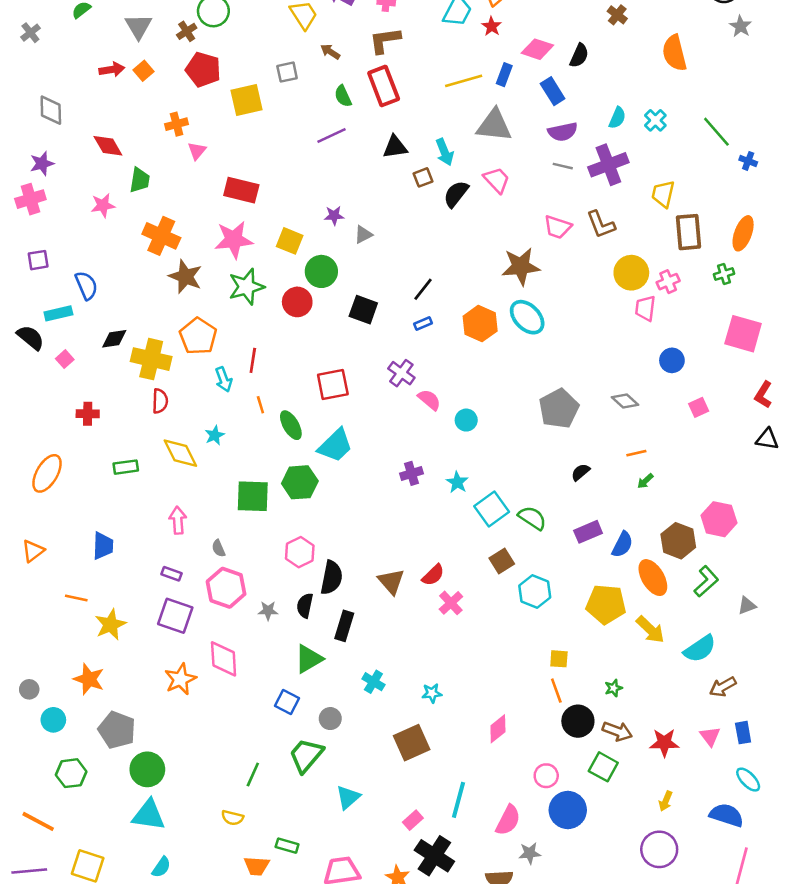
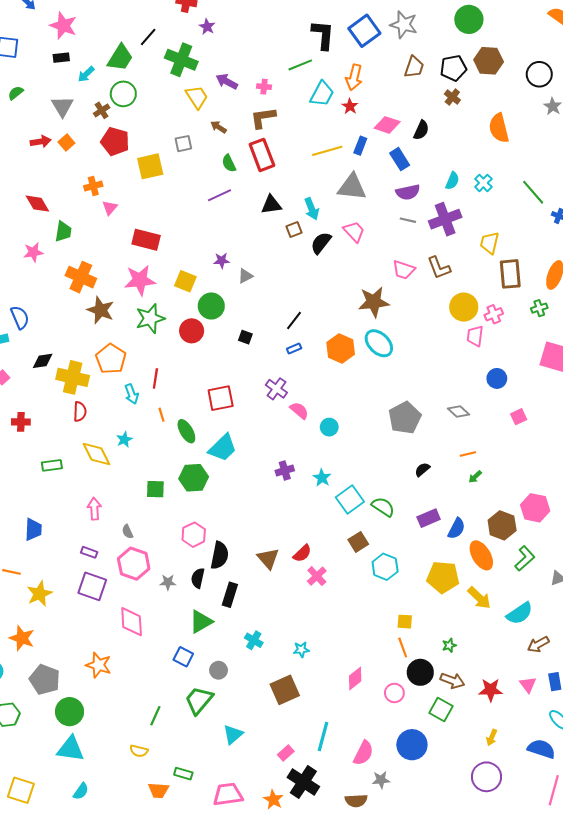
black square: (363, 310) -> (245, 337), size x0.6
green square: (253, 496) -> (155, 489), size x0.7
orange star: (180, 679) -> (98, 665), moved, turned -30
pink circle: (546, 776) -> (394, 693), moved

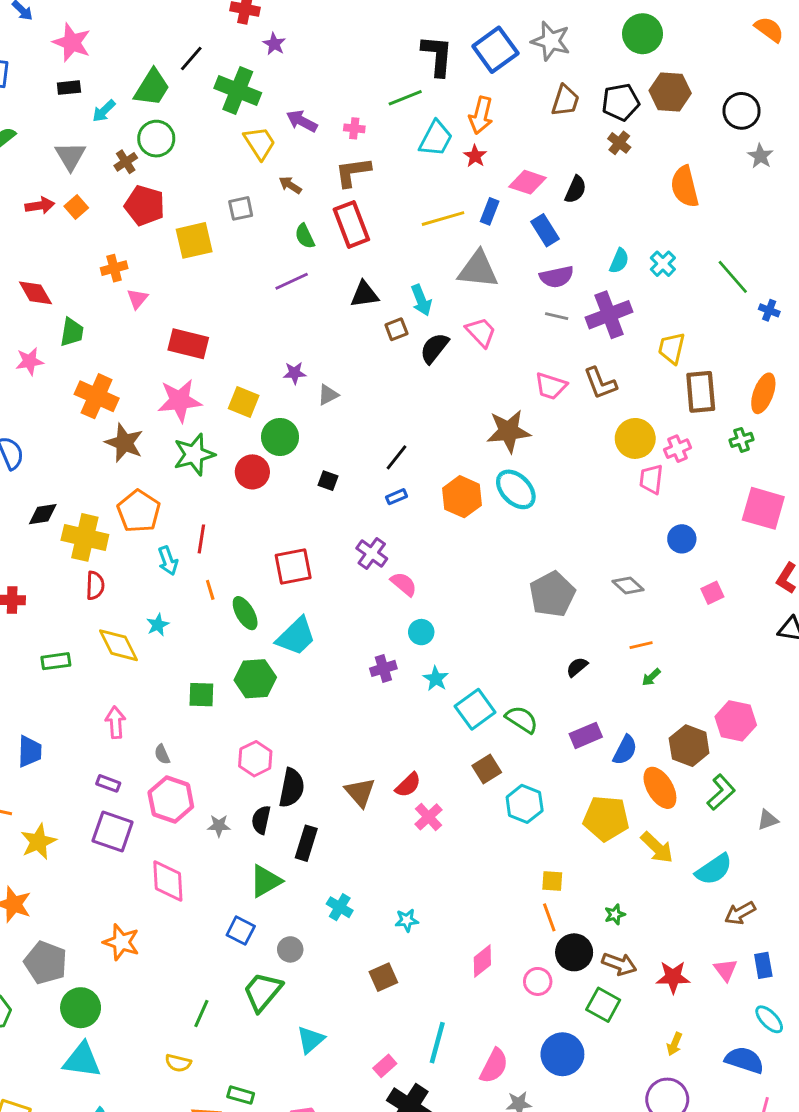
cyan circle: (329, 427) -> (421, 632), moved
brown square: (285, 690) -> (383, 977), size x0.7

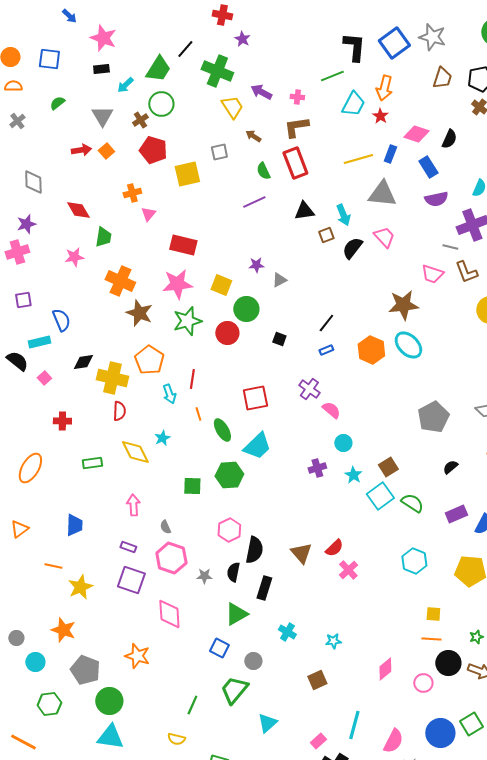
gray line: (557, 316) -> (450, 247), moved
brown square: (487, 769) -> (388, 467), moved
orange line: (549, 917) -> (431, 639), turned -66
green square: (603, 1005) -> (471, 724), moved, turned 30

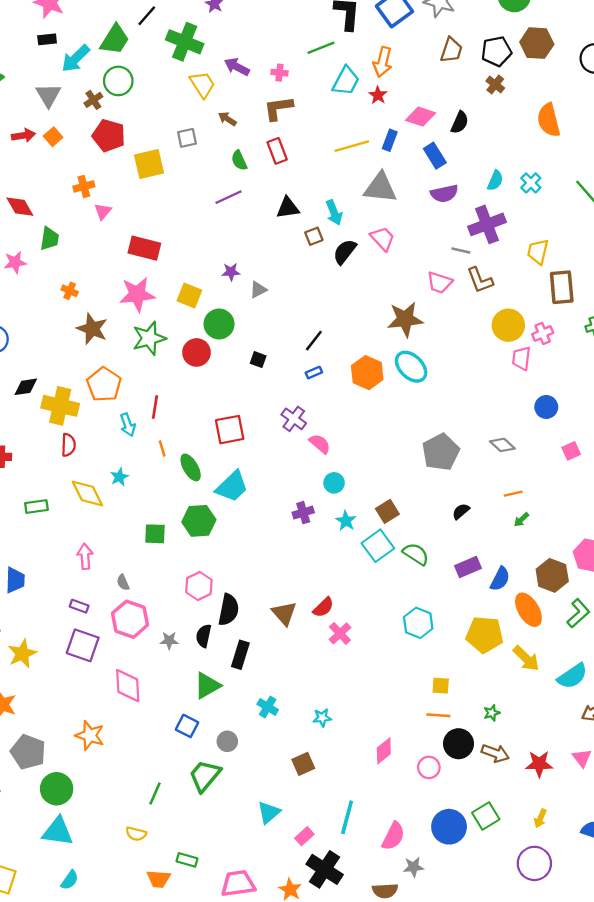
cyan arrow: (125, 85) -> (76, 58), size x1.5
red rectangle: (295, 163) -> (277, 151), size x0.7
orange cross: (120, 281) -> (70, 291), size x0.5
cyan triangle: (267, 723) -> (269, 812), moved

